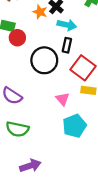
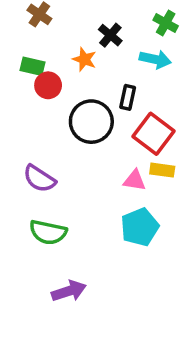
orange star: (40, 12) -> (84, 59), moved
cyan arrow: (67, 25) -> (155, 59), moved
pink triangle: (63, 99) -> (135, 180), moved, turned -40

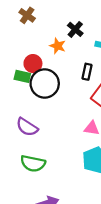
green rectangle: (33, 66) -> (22, 76), moved
black circle: (91, 122) -> (45, 83), moved

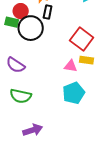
black rectangle: (87, 72) -> (48, 12), moved

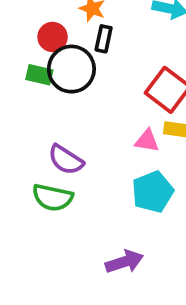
green rectangle: (12, 22) -> (39, 75), moved
purple semicircle: (16, 65) -> (66, 160), moved
purple arrow: (33, 130) -> (124, 262), moved

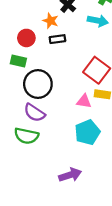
black rectangle: (104, 39) -> (57, 39), turned 70
black circle: (71, 69) -> (38, 84), moved

